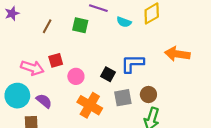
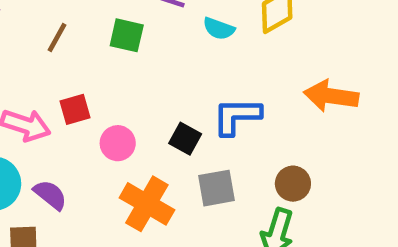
brown circle: (148, 94) -> (293, 184), moved

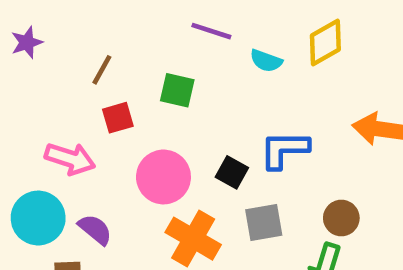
green square: (127, 35) -> (177, 90), moved
red square: (75, 109) -> (118, 118), moved
pink circle: (118, 143) -> (163, 177), size x1.5

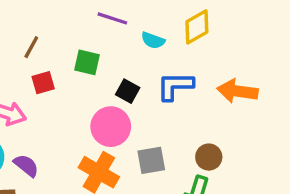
blue L-shape: (284, 150) -> (175, 86), moved
black square: (232, 172) -> (128, 91), moved
pink circle: (163, 177) -> (111, 127), moved

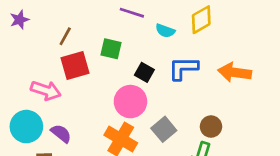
red square: (43, 83) -> (75, 65), size x1.5
gray square: (151, 160) -> (164, 129), turned -30

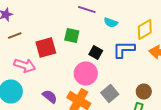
yellow diamond: (201, 20) -> (145, 30), moved
brown line: (65, 36) -> (15, 36), moved, turned 40
purple semicircle: (61, 133) -> (50, 96), moved

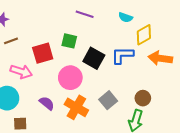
cyan semicircle: (111, 22) -> (125, 17), moved
black square: (96, 52) -> (94, 58), size x1.5
pink circle: (86, 74) -> (70, 78), moved

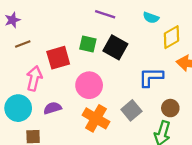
blue L-shape: (122, 55) -> (151, 77), moved
black square: (94, 58) -> (115, 47), moved
pink arrow: (21, 72) -> (34, 78), turned -95
purple semicircle: (47, 103) -> (52, 108), moved, turned -56

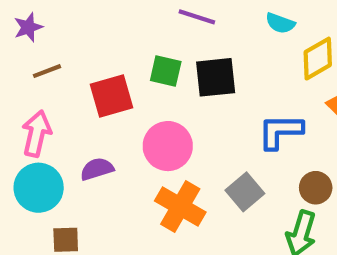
black square: (115, 47) -> (216, 77), turned -35
pink arrow: (34, 78) -> (37, 134), moved
purple semicircle: (52, 108) -> (97, 169), moved

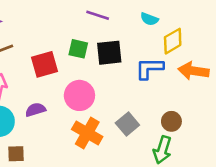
blue L-shape: (280, 131) -> (149, 68), moved

